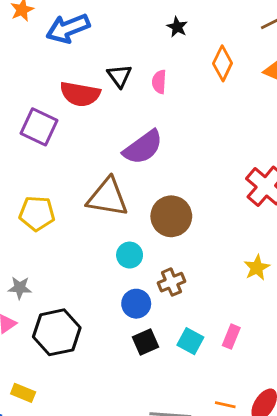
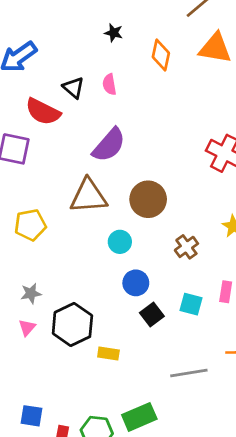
red semicircle: (80, 94) -> (43, 112), turned 30
brown cross: (171, 282) -> (186, 247), moved
yellow rectangle: (23, 393) -> (108, 354), moved

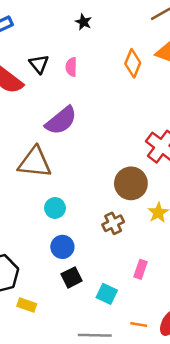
orange diamond: (161, 55) -> (133, 63), moved
brown circle: (148, 199) -> (131, 183), moved
cyan square: (191, 304) -> (107, 294), moved

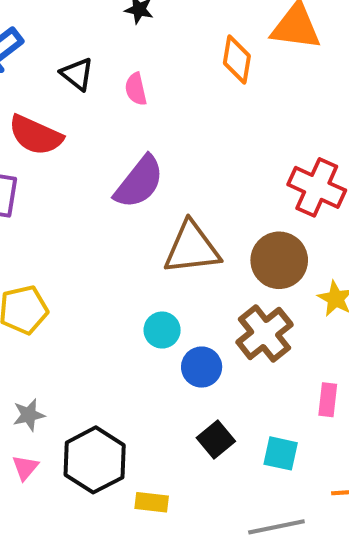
black triangle: (39, 64) -> (77, 74), moved
brown triangle: (35, 162) -> (192, 248), moved
brown cross: (113, 223) -> (265, 333), size x1.5
blue circle: (62, 247) -> (202, 367), moved

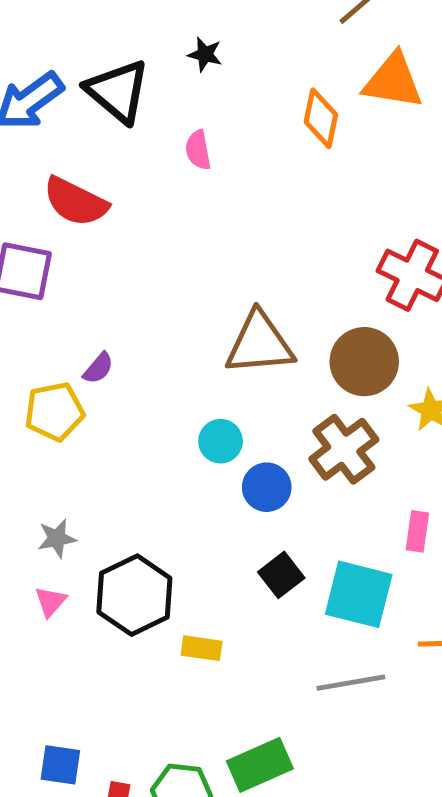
black triangle: (77, 74) -> (118, 91), moved, size x1.6
purple semicircle: (139, 182) -> (98, 368), moved, size x0.5
cyan square: (281, 453) -> (359, 594), size x1.6

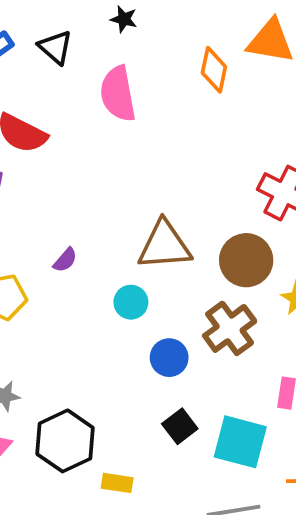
black triangle: (118, 91) -> (55, 47), size x0.7
pink semicircle: (198, 150) -> (118, 94), size x1.8
purple semicircle: (98, 368) -> (65, 260), moved
cyan circle: (221, 441) -> (131, 302), moved

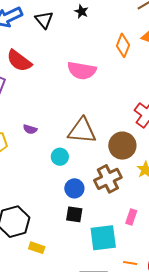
pink semicircle: (118, 94) -> (82, 71), moved, turned -80
purple semicircle: (65, 260) -> (30, 129), turned 56
black square: (180, 426) -> (74, 214), moved, turned 36
cyan square: (240, 442) -> (103, 238), turned -32

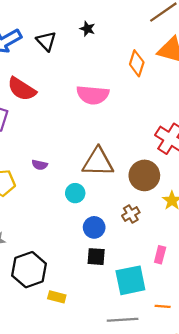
brown cross: (108, 179) -> (131, 214), size x0.6

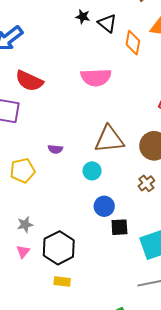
black triangle: (46, 41) -> (107, 23), moved
blue circle: (94, 227) -> (104, 206), moved
yellow rectangle: (57, 297) -> (62, 281), moved

